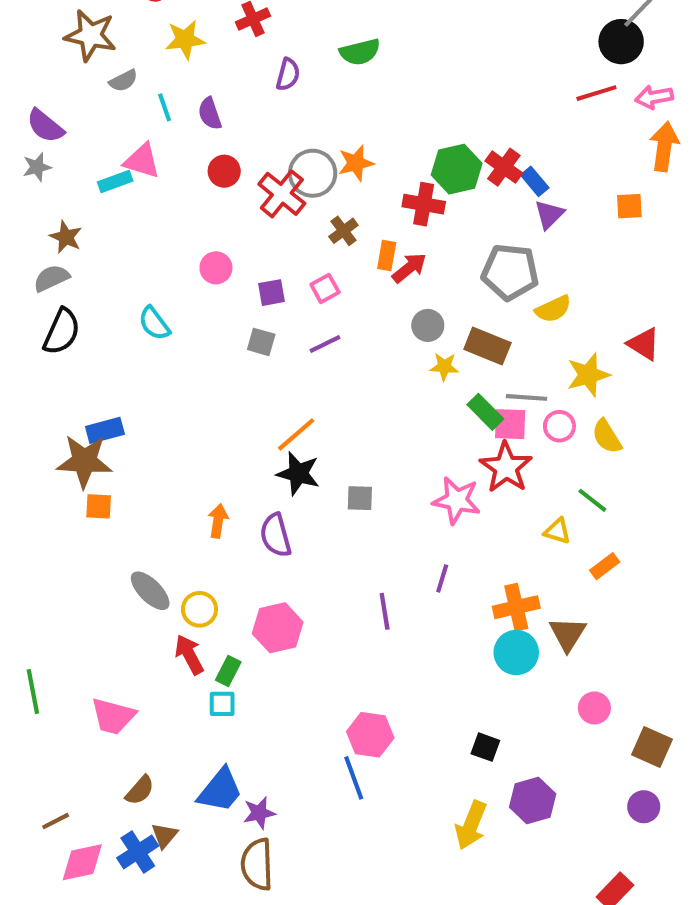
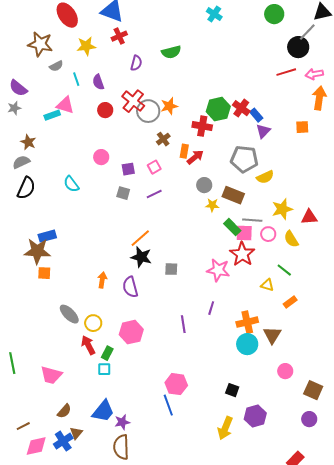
red cross: (282, 194) -> (133, 101), moved
red triangle: (644, 344) -> (309, 217), moved, turned -36

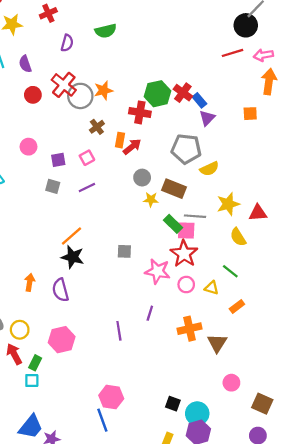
pink circle: (268, 234) -> (186, 285), moved
gray square: (171, 269) -> (124, 251), moved
cyan circle: (247, 344) -> (197, 414), moved

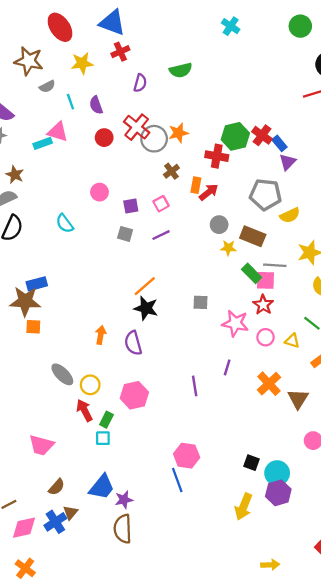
red star: (184, 254) -> (263, 305), size x0.7
orange cross: (190, 329) -> (269, 384), turned -30

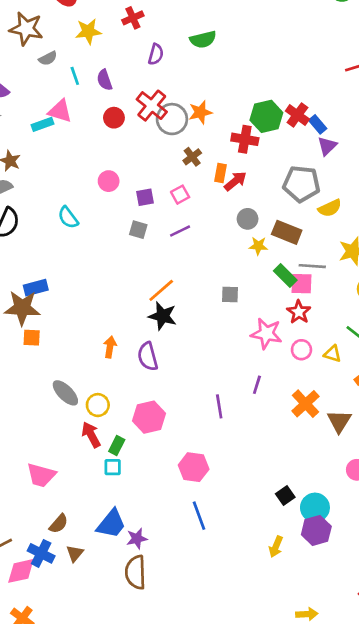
gray square: (200, 302) -> (230, 294), moved
pink hexagon: (187, 456) -> (194, 467), moved
black square: (252, 463) -> (285, 495), turned 35
yellow arrow: (243, 507) -> (276, 547), size x0.7
blue cross: (55, 522) -> (41, 553), moved, turned -30

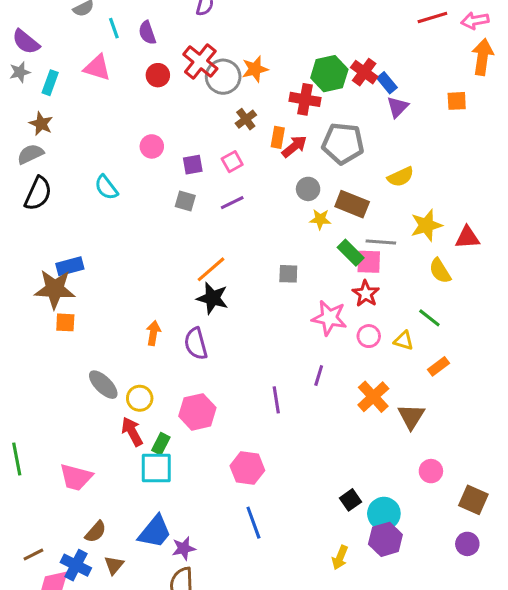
cyan rectangle: (42, 124) -> (50, 83), moved, turned -50
gray pentagon: (301, 184) -> (343, 143), moved
cyan square: (113, 467) -> (156, 468), size x1.6

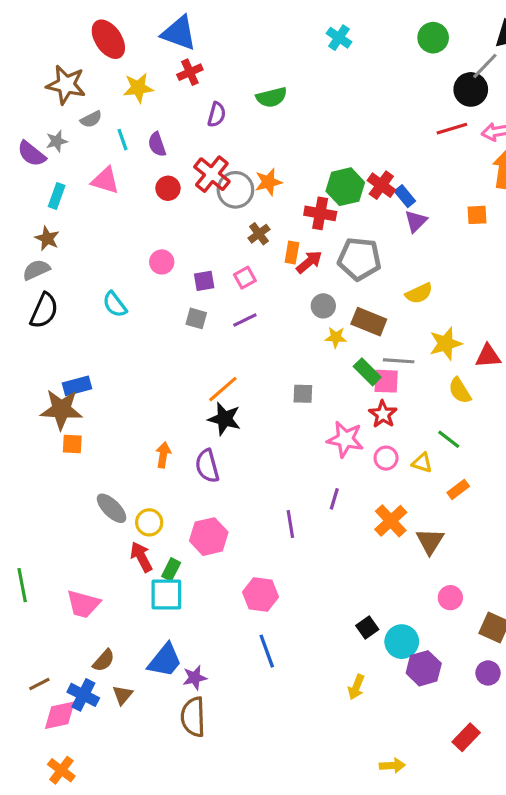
gray star: (20, 72) -> (57, 141), moved
purple hexagon: (385, 539) -> (424, 668), moved

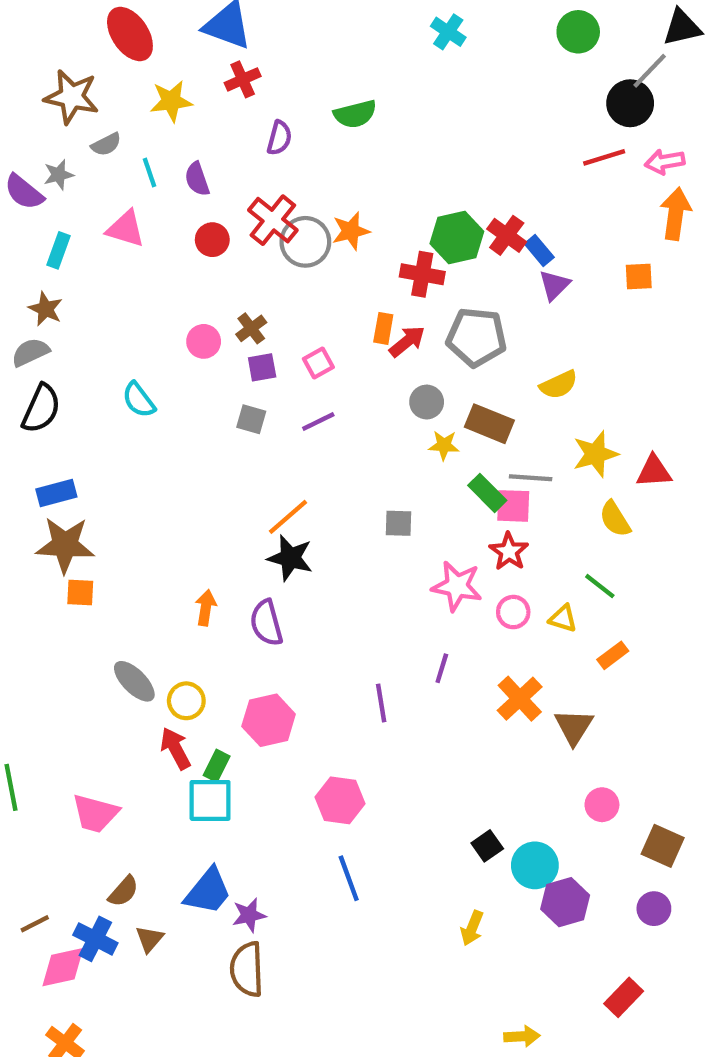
brown cross: (259, 234) -> (251, 328), moved
blue rectangle: (77, 386) -> (56, 493), moved

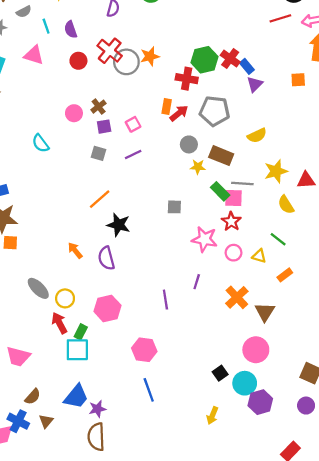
orange line: (288, 517) -> (100, 199), moved
orange arrow: (206, 608) -> (75, 250), turned -48
pink circle: (602, 805) -> (256, 350), moved, size x1.5

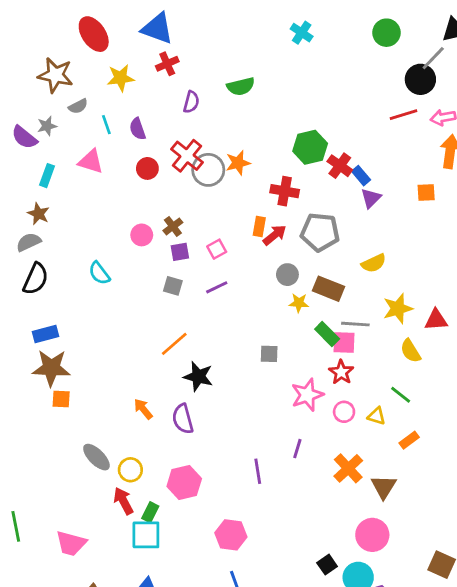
green hexagon: (204, 60) -> (310, 147), moved
pink star: (204, 239) -> (307, 395), turned -30

